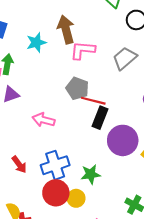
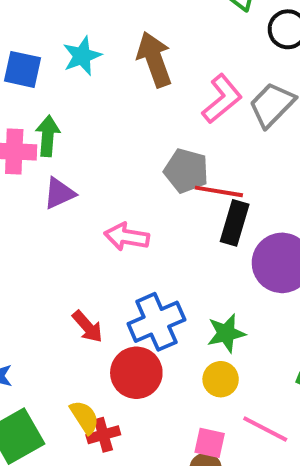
cyan star: (36, 43) -> (82, 56), moved
pink L-shape: (83, 50) -> (222, 99), moved, turned 140
red circle: (56, 193) -> (136, 373), moved
yellow circle: (76, 198) -> (221, 379), moved

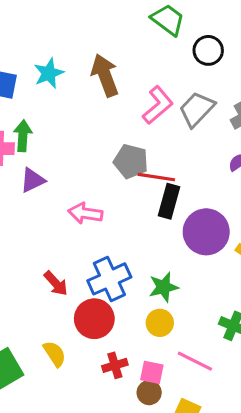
red cross: (103, 435) -> (115, 365), moved

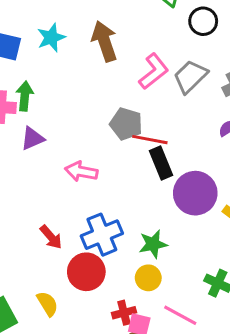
black rectangle: (169, 201) -> (161, 163), turned -40
red cross: (115, 365) -> (124, 313), moved

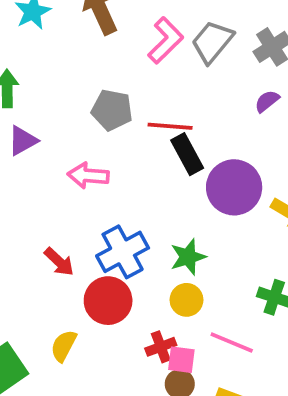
gray pentagon: (126, 124) -> (112, 110), moved
yellow semicircle: (47, 304) -> (64, 346), turned -115

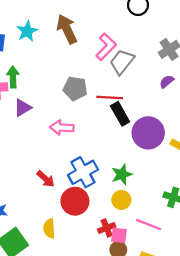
gray trapezoid: (212, 42) -> (122, 62), moved
yellow semicircle: (64, 346) -> (49, 228), turned -30

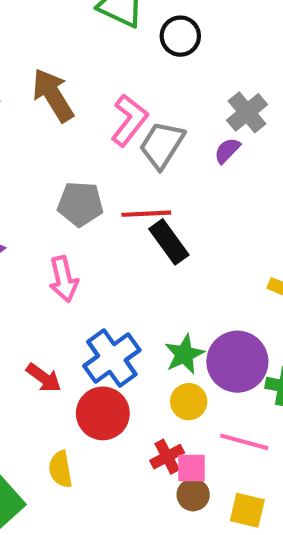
purple semicircle: (167, 82) -> (227, 150), moved
pink arrow: (62, 128) -> (64, 279), turned -100
purple circle: (148, 133) -> (237, 362), moved

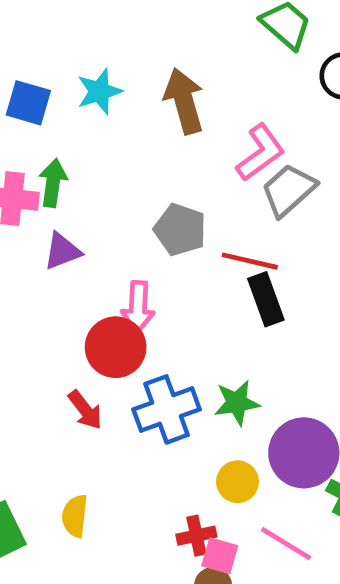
green star: (184, 354) -> (237, 403), moved
red circle: (103, 413) -> (116, 347), moved

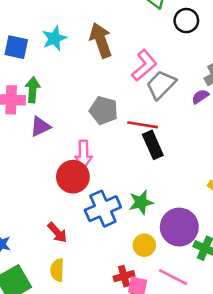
red arrow: (85, 410) -> (57, 233), moved

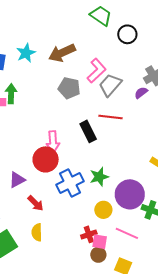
brown arrow: (101, 40) -> (62, 53), turned -92
gray pentagon: (104, 110) -> (69, 88), moved
red line: (143, 125) -> (111, 117), moved
purple triangle: (40, 127) -> (17, 180), moved
black rectangle: (153, 145) -> (88, 131), moved

